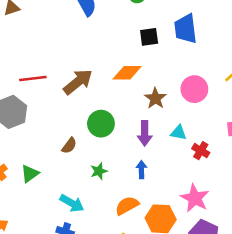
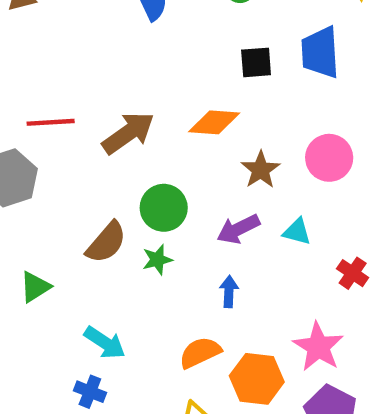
purple arrow: (145, 133) -> (238, 229), turned 60
brown semicircle: (69, 146) -> (106, 242), size x1.5
red cross: (201, 151) -> (353, 273), moved
green star: (99, 171) -> (157, 260), moved

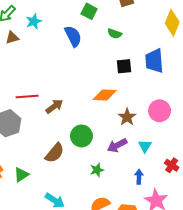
brown arrow: (128, 133) -> (54, 106), moved, size x0.7
cyan triangle: (297, 232) -> (145, 146), turned 48
green star: (157, 260) -> (97, 170), moved
blue arrow: (229, 292) -> (139, 177), moved

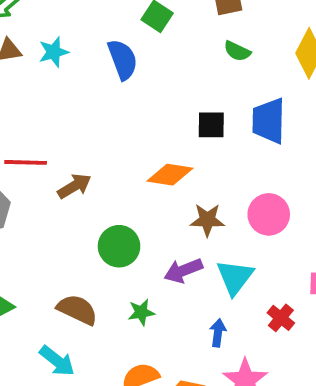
cyan star: (34, 21) -> (54, 52), moved
green semicircle: (115, 34) -> (237, 51), moved
brown star: (127, 117) -> (207, 220), turned 30
cyan triangle: (145, 146) -> (235, 277), size x1.5
brown semicircle: (55, 153) -> (77, 310), moved, turned -110

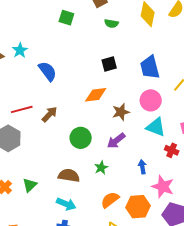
blue semicircle: (123, 59) -> (48, 71), moved
blue trapezoid: (269, 121) -> (150, 67), moved
cyan triangle: (235, 277) -> (156, 127), moved, turned -30

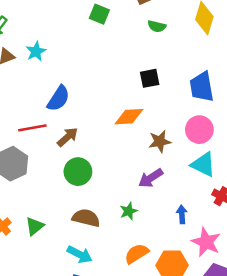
blue semicircle: (48, 71) -> (58, 99), moved, turned 65
green circle: (81, 138) -> (78, 172), moved

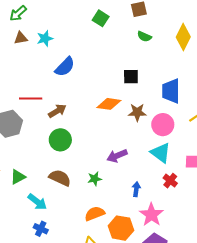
blue semicircle: (58, 99) -> (65, 67), moved
brown star: (160, 141) -> (137, 112), moved
cyan arrow: (80, 254) -> (37, 202), moved

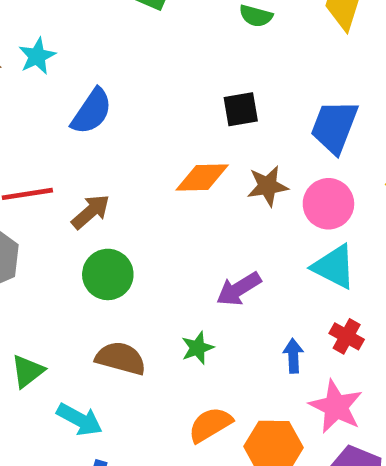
blue trapezoid: (171, 91) -> (334, 127), turned 30
red cross: (170, 181) -> (347, 336), moved

